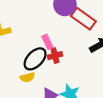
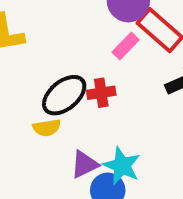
pink rectangle: (47, 42) -> (126, 46), moved, turned 64

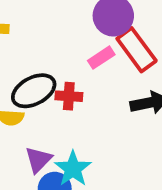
purple triangle: (84, 164) -> (38, 160), turned -32

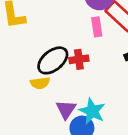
pink rectangle: (101, 58) -> (97, 27), turned -54

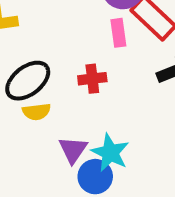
black ellipse: (53, 60) -> (28, 81), moved

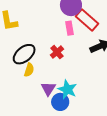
red cross: (92, 79) -> (57, 52), turned -32
yellow semicircle: (36, 112) -> (29, 70), turned -64

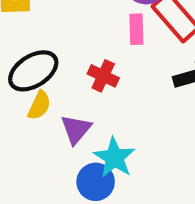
red cross: (57, 52) -> (103, 76), turned -32
purple triangle: (48, 89) -> (76, 129), moved

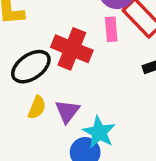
red cross: (103, 76) -> (72, 49), moved, size x1.6
yellow semicircle: (39, 105) -> (37, 107), moved

